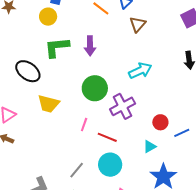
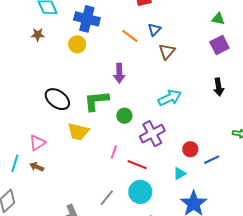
green L-shape: (57, 47) -> (96, 101), moved
green circle: (95, 88) -> (124, 116), size x0.6

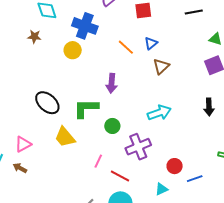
yellow trapezoid: (78, 132) -> (65, 137), turned 30

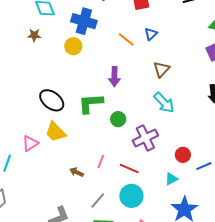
brown triangle: (161, 66) -> (161, 69), moved
cyan arrow: (159, 113) -> (164, 103), turned 70
yellow trapezoid: (65, 137) -> (56, 132), moved
pink line: (98, 161) -> (101, 162), moved
brown arrow: (20, 168) -> (77, 172), moved

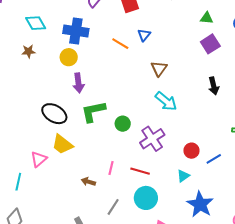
purple arrow: (114, 77) -> (78, 83), moved

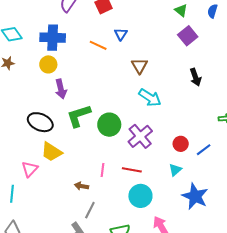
green triangle: (207, 18) -> (181, 10), turned 40
green circle: (123, 124) -> (109, 125), size x1.5
gray line: (113, 207) -> (90, 210), moved

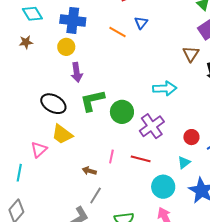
brown triangle: (139, 66) -> (191, 54), moved
cyan arrow: (150, 98) -> (165, 88), turned -40
cyan circle: (140, 196) -> (163, 187), moved

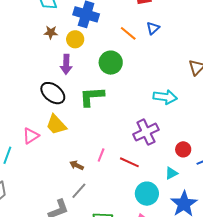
brown star: (26, 42) -> (51, 32), moved
purple arrow: (77, 72) -> (66, 64), moved
green circle: (122, 112) -> (111, 63), moved

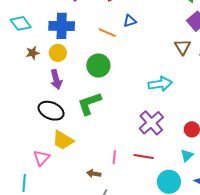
blue triangle: (153, 28) -> (130, 21), turned 40

